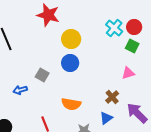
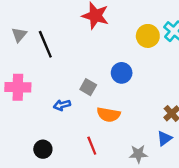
yellow circle: (71, 39) -> (148, 36), moved
orange semicircle: (71, 104) -> (108, 115), moved

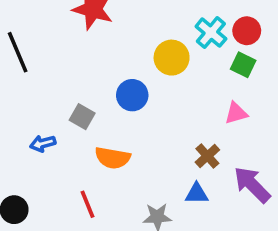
yellow circle: (148, 36) -> (172, 58), moved
blue triangle: (165, 138) -> (197, 194), turned 35

